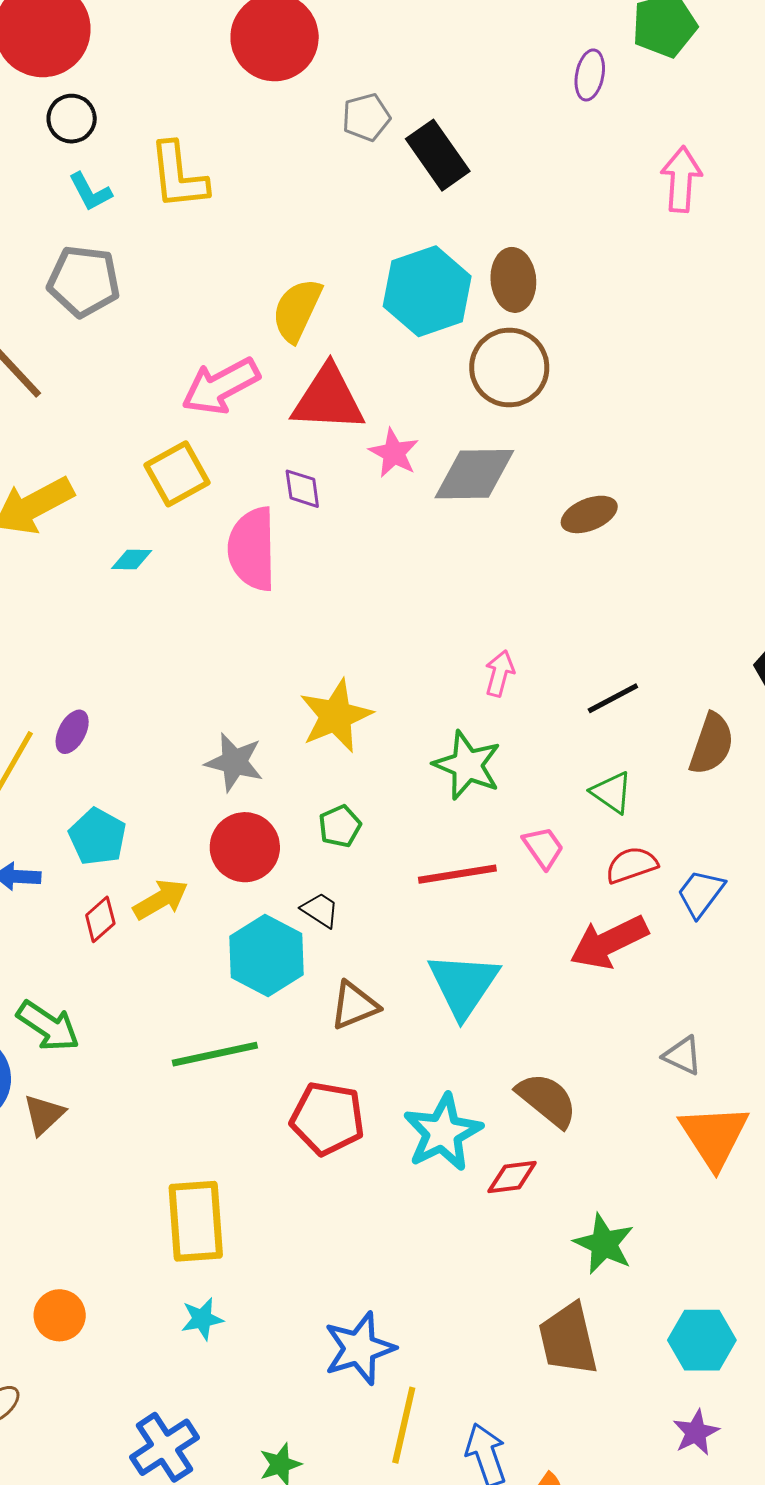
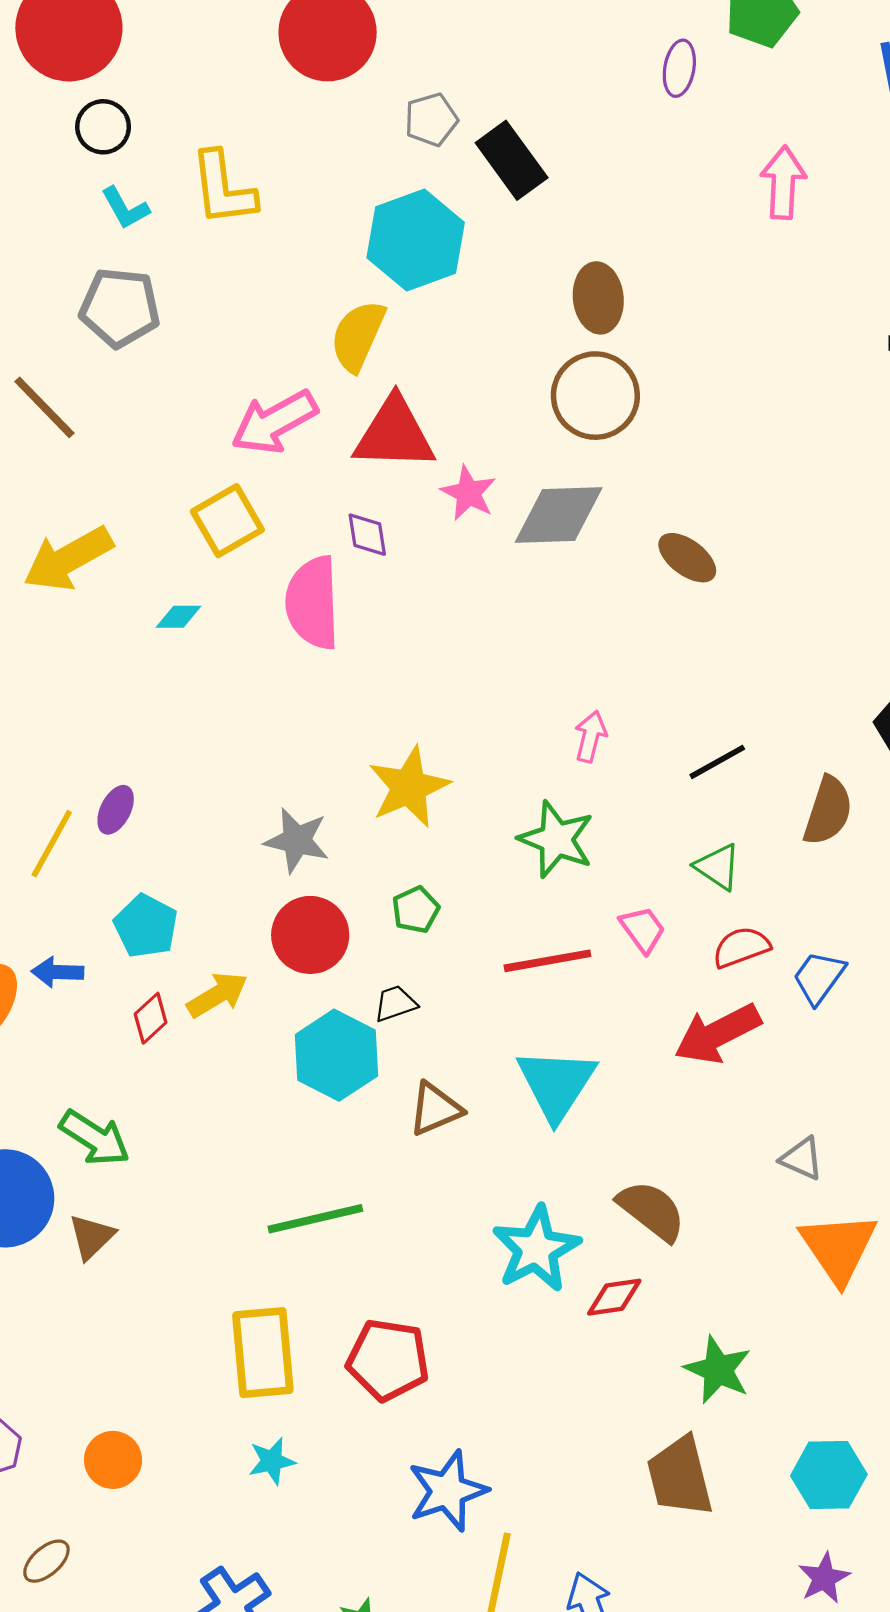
cyan hexagon: (427, 291) -> (416, 240), moved
brown ellipse: (589, 514) -> (687, 558), turned 60
black trapezoid: (320, 910) -> (395, 1004), turned -51
green line: (215, 1054) -> (315, 1219), moved
red pentagon: (327, 1118) -> (388, 1360), moved

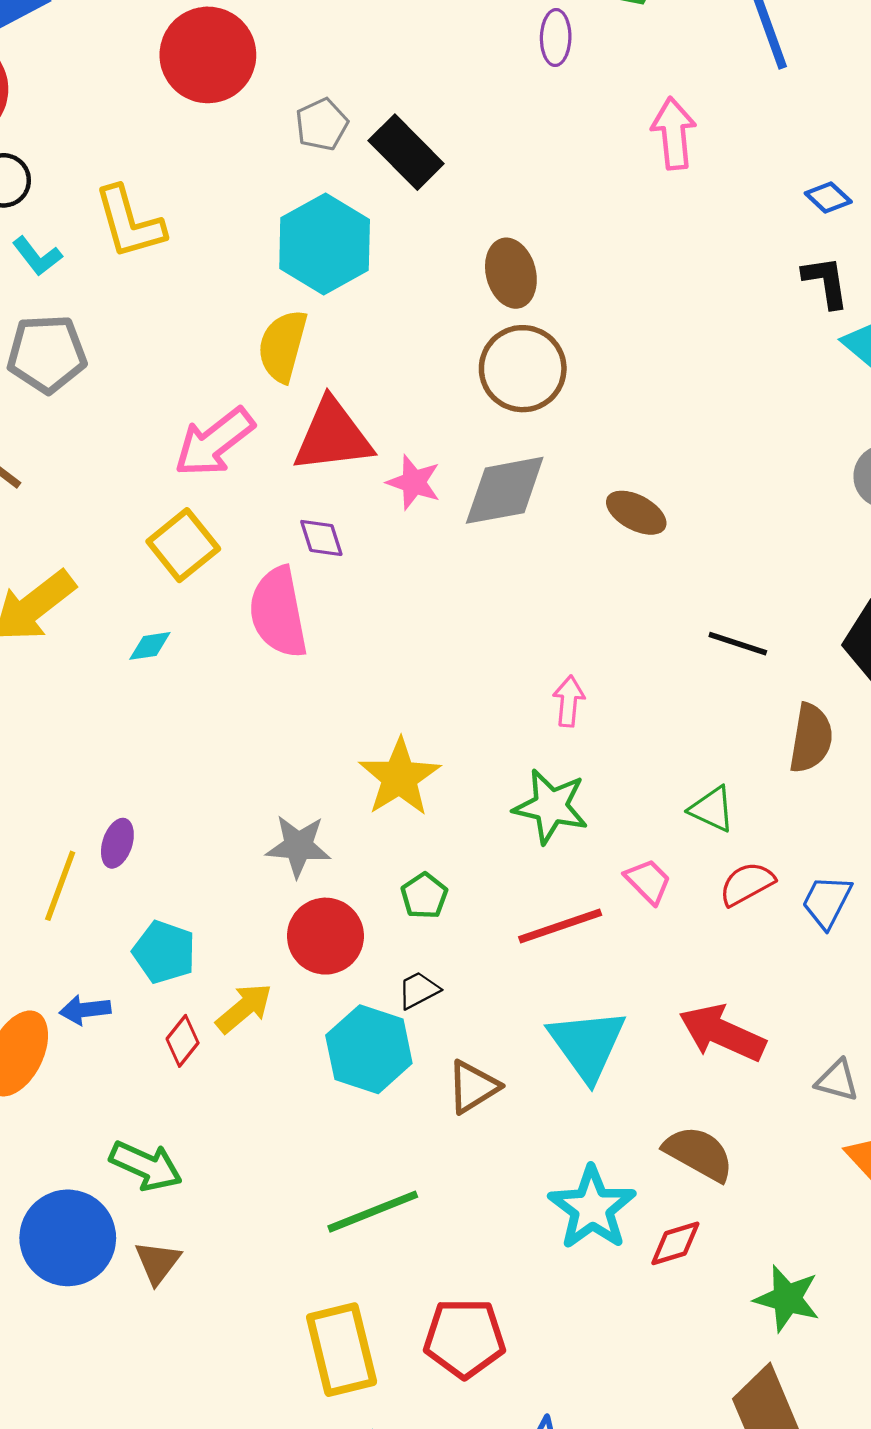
black line: (717, 762) -> (738, 644), moved, turned 56
red arrow: (718, 1034) -> (722, 1033), moved, turned 60

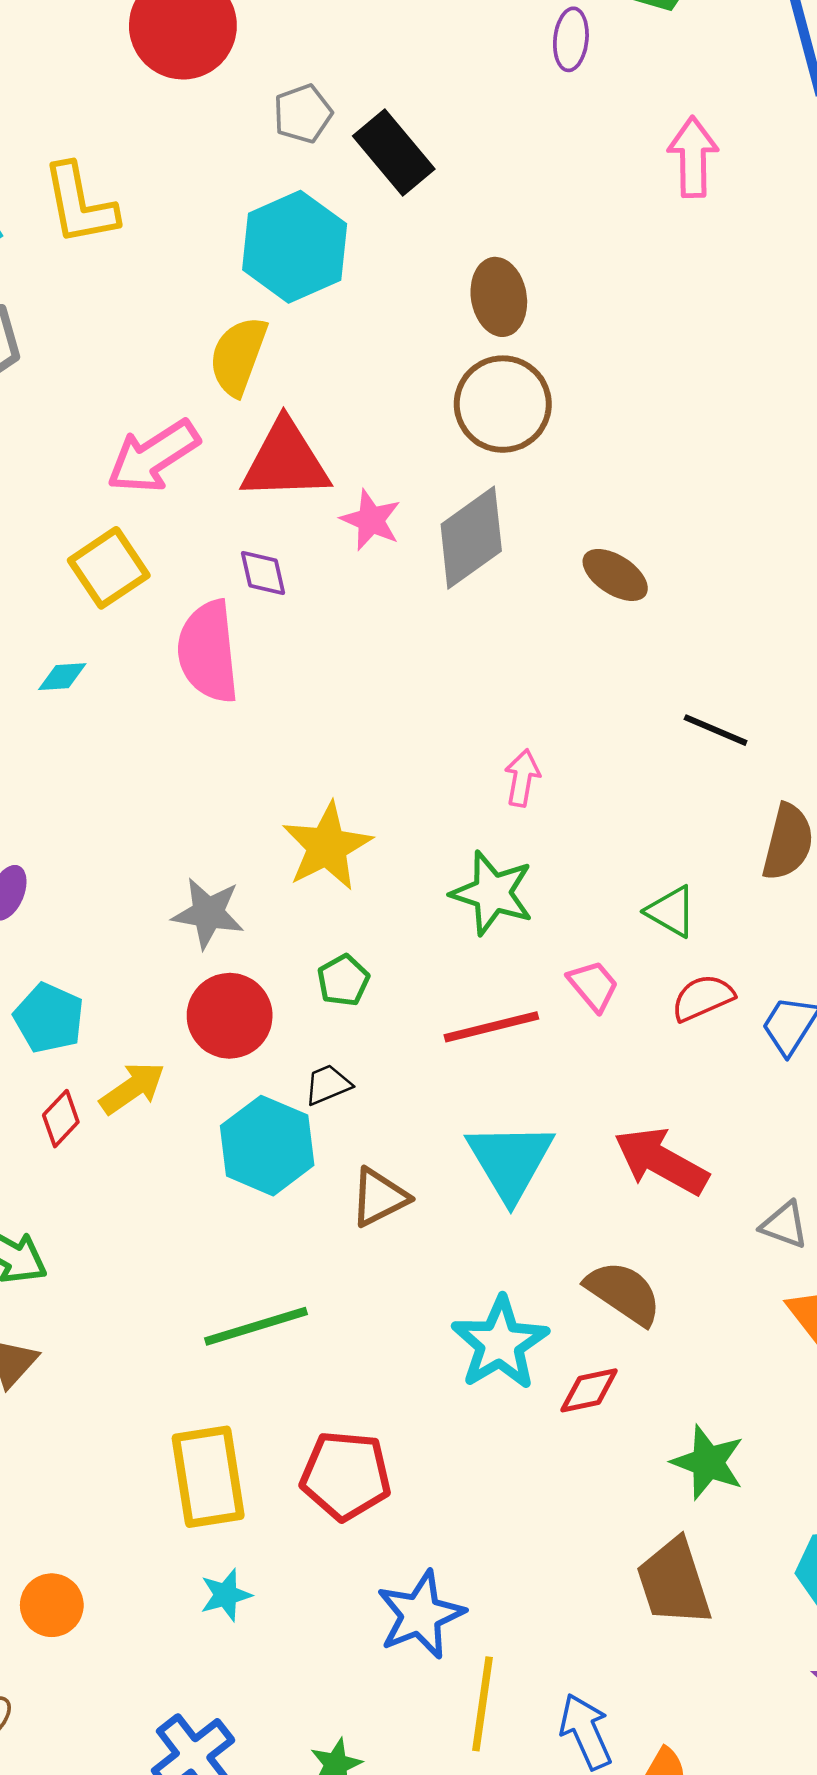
gray diamond: (505, 490) -> (471, 538), turned -30

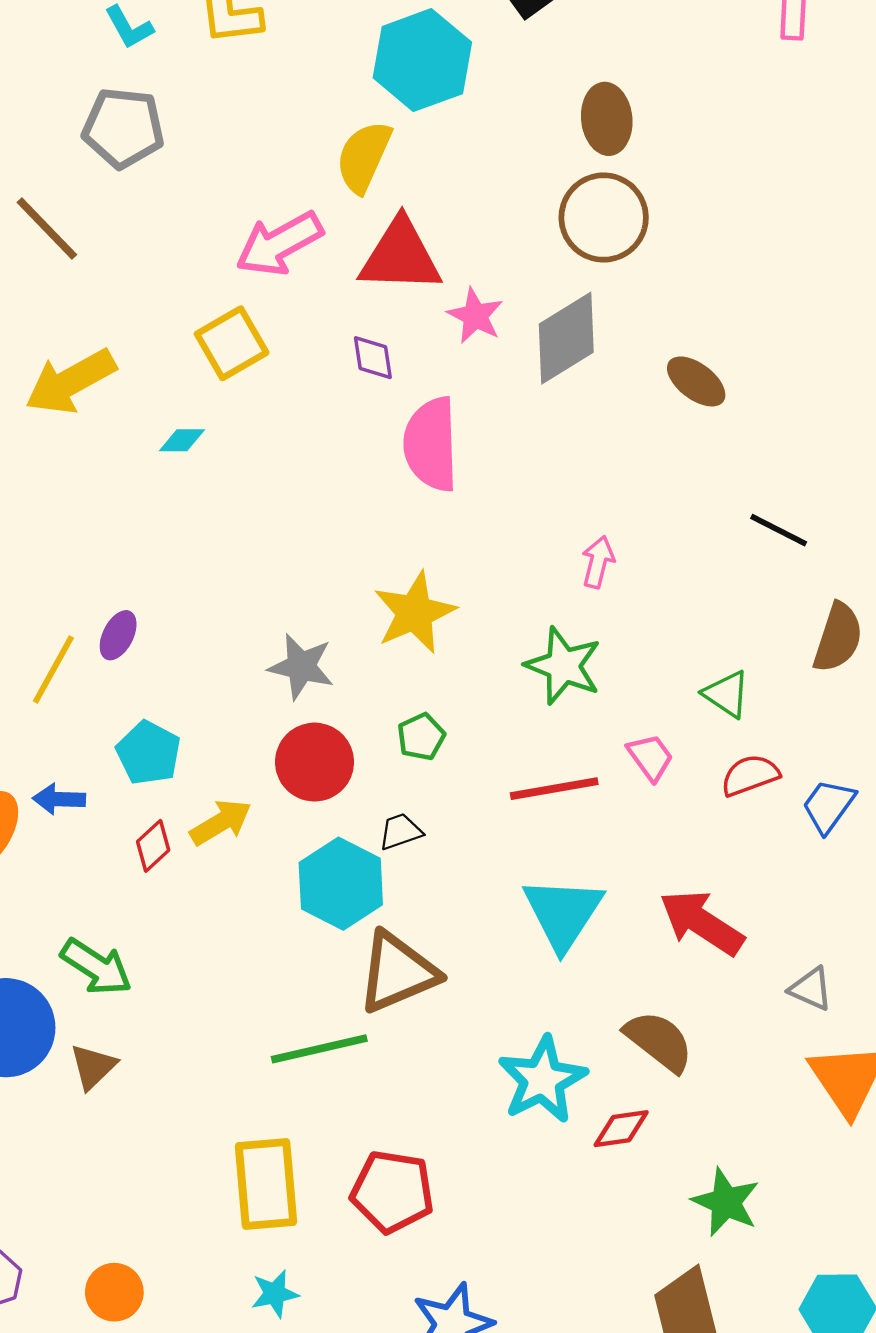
pink semicircle: (208, 652) -> (431, 444), moved
brown triangle: (379, 1197) -> (397, 972), moved, size x1.5

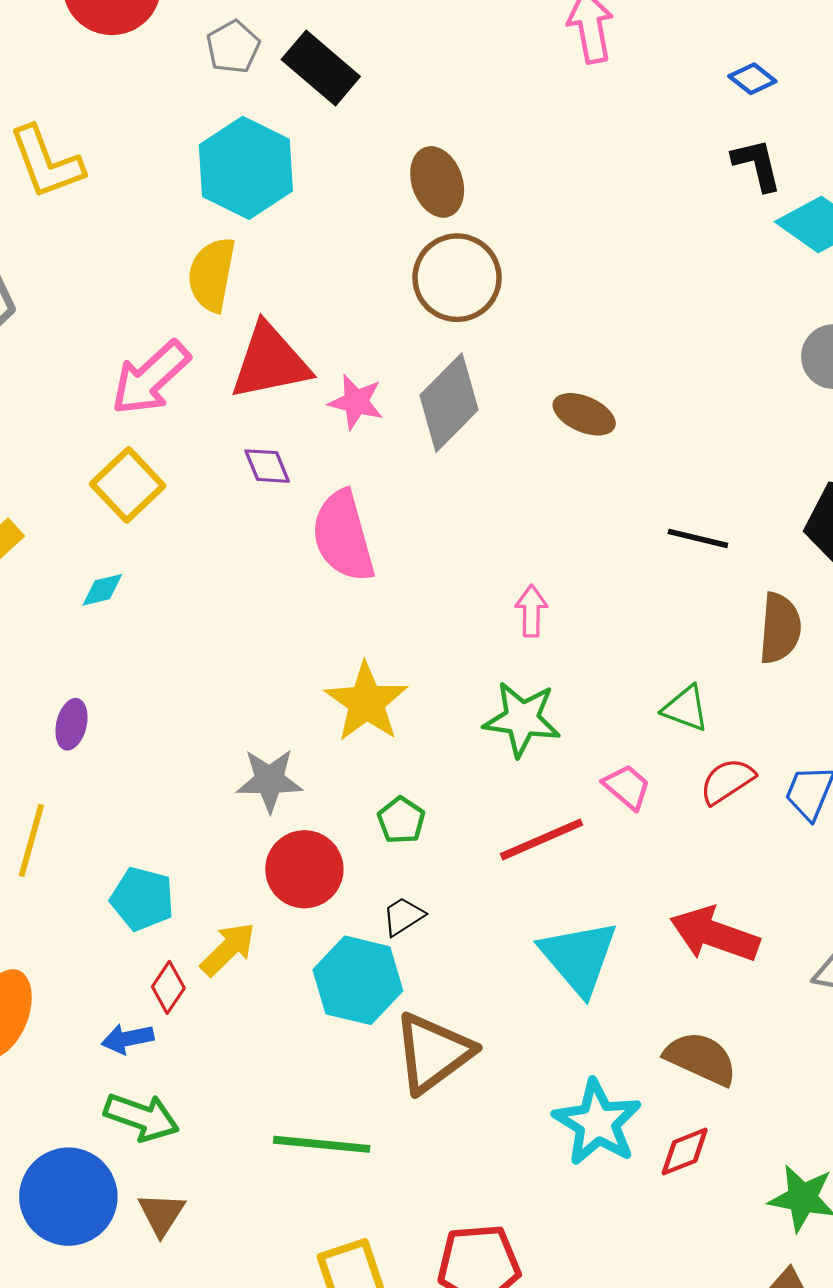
purple ellipse: (118, 635) -> (71, 724), moved
blue arrow: (59, 799) -> (128, 1039), moved
green line: (319, 1049) -> (322, 1144), moved, turned 32

